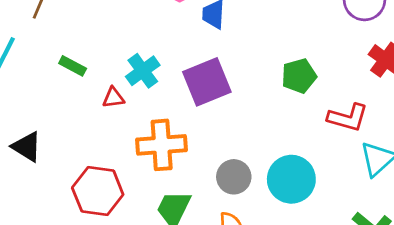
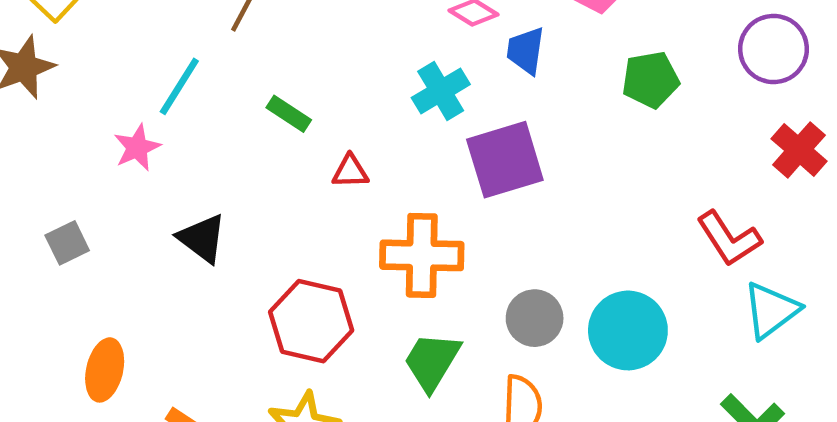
cyan cross: (143, 71) -> (441, 91), moved
green pentagon: (299, 76) -> (651, 80), moved
red L-shape: (348, 118) -> (729, 239), turned 36

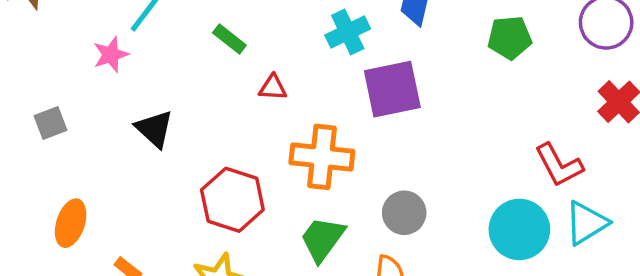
cyan circle: (628, 330) -> (519, 229), moved

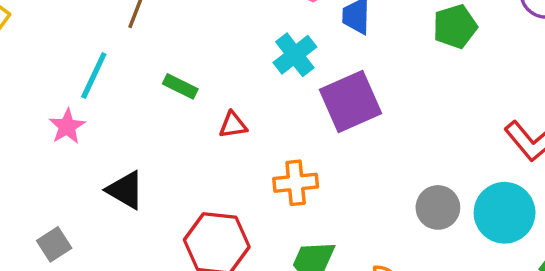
gray square: (51, 123) -> (54, 244), moved
orange cross: (322, 157) -> (296, 183), size x0.7
gray circle: (404, 213) -> (438, 207), moved

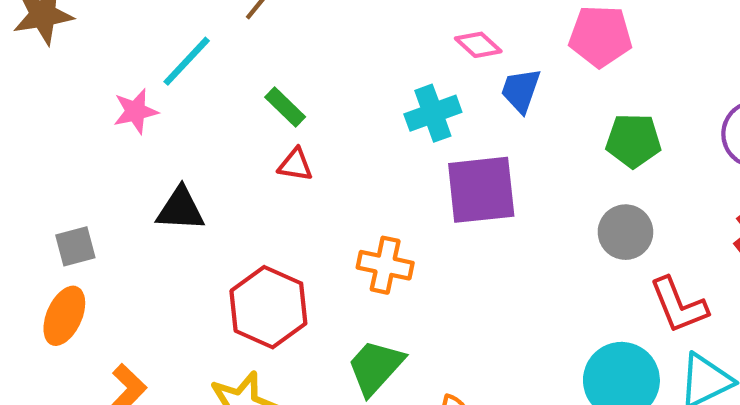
red triangle: (233, 125) -> (295, 165), moved
black triangle: (125, 190) -> (180, 209), turned -45
gray circle: (438, 207) -> (625, 232), moved

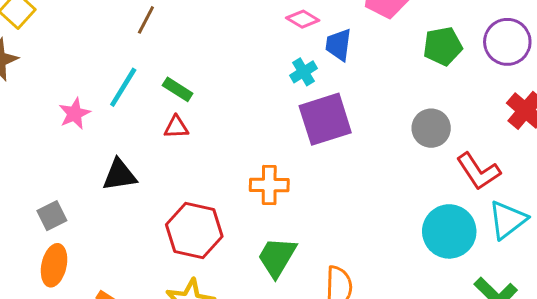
cyan line: (187, 61) -> (123, 87), moved
cyan cross: (433, 113) -> (304, 72), moved, size x0.7
green pentagon: (634, 141) -> (443, 46), moved
red triangle: (295, 165) -> (176, 127), moved

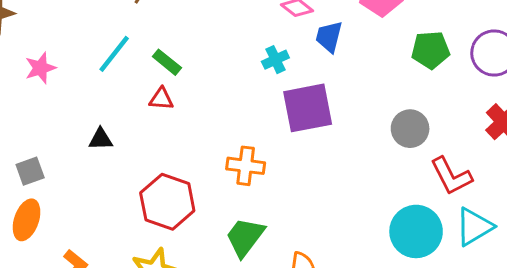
cyan cross: (304, 72) -> (275, 60), moved
pink star: (75, 114) -> (40, 68), moved
black triangle: (119, 175) -> (101, 139), size x0.7

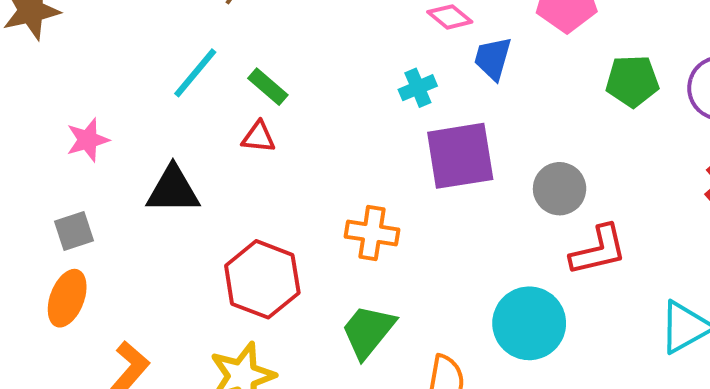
pink star: (40, 68) -> (88, 140), moved
gray circle: (410, 129) -> (560, 189), moved
black triangle: (101, 139) -> (173, 190), size x1.6
red L-shape: (451, 176) -> (598, 250), moved, turned -78
cyan circle: (416, 231) -> (529, 323), moved

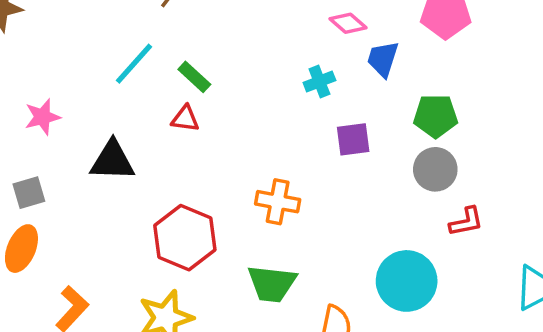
green pentagon: (632, 81) -> (436, 116), moved
purple square: (460, 156) -> (353, 139), size x0.6
red L-shape: (598, 250) -> (466, 222), size x0.7
green trapezoid: (368, 331) -> (272, 284), turned -124

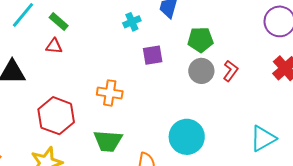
red L-shape: (466, 222) -> (231, 71), moved, turned -40

